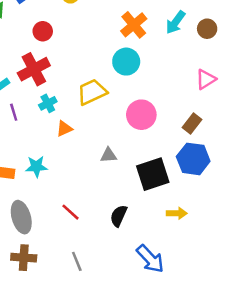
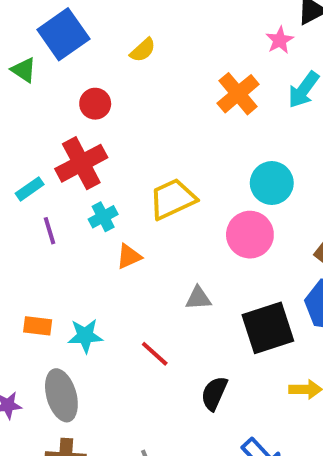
cyan circle: (126, 62) -> (272, 183), moved
cyan star: (36, 167) -> (85, 336), moved
red line: (71, 212) -> (155, 354), moved

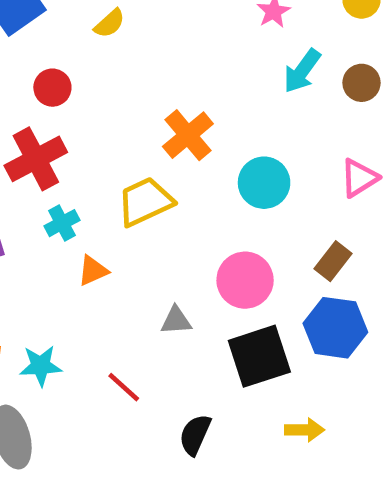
orange cross: (238, 94) -> (188, 135), moved
pink circle: (250, 235) -> (245, 280), moved

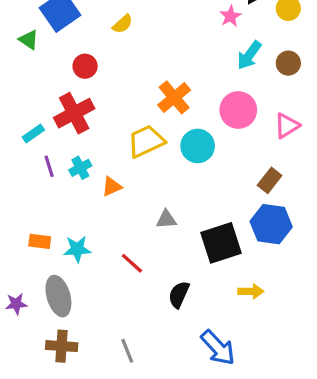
cyan circle: (264, 183) -> (198, 146), moved
cyan cross: (62, 223) -> (80, 168), moved
pink circle: (245, 280) -> (238, 110), moved

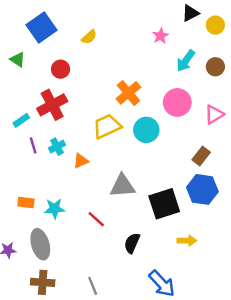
pink star: (230, 16) -> (161, 36), moved
green triangle: (29, 40) -> (18, 60), moved
gray triangle: (166, 219) -> (122, 186), size x1.6

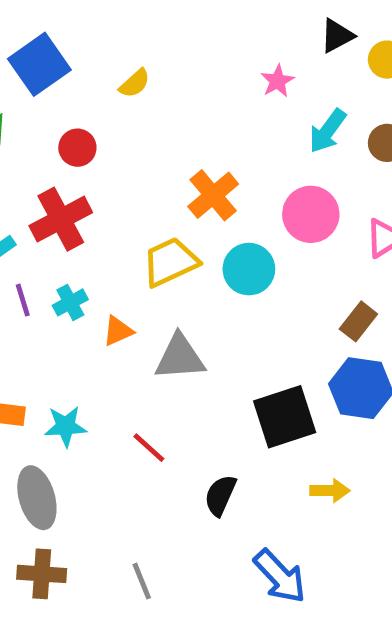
gray triangle: (122, 186) -> (180, 357), moved

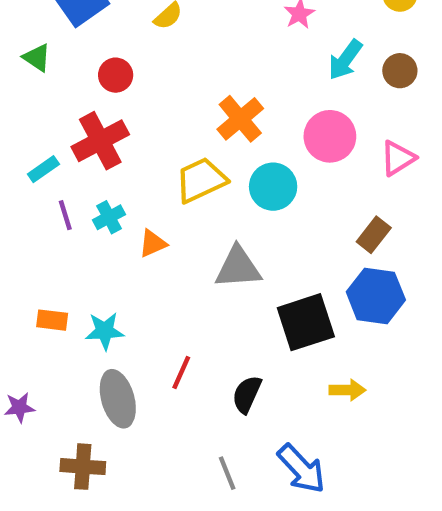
gray triangle: (180, 357) -> (238, 268), moved
red line: (149, 448) -> (181, 373), moved, turned 72
gray ellipse: (37, 498) -> (118, 399), moved
gray line: (142, 581) -> (227, 473), moved

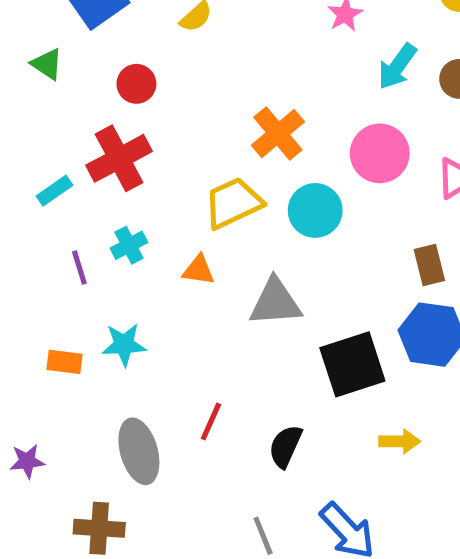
purple line: (65, 215) -> (79, 268), moved
brown rectangle: (374, 235) -> (429, 265), turned -52
orange triangle: (153, 243) -> (198, 270), moved, turned 32
cyan star: (105, 331) -> (124, 345), moved

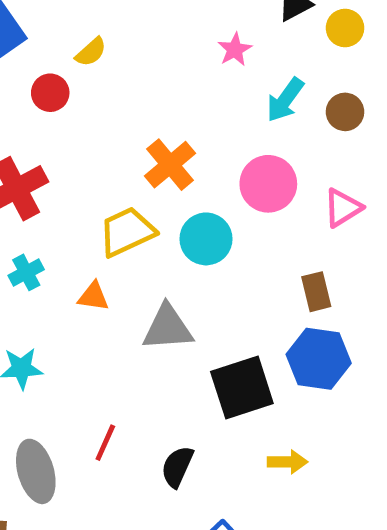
red circle: (136, 84) -> (50, 93), moved

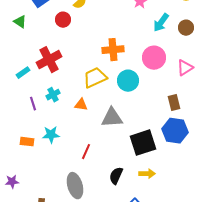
orange cross: (170, 165) -> (113, 50), turned 35
red line: (105, 443) -> (86, 152), moved
yellow arrow: (287, 462) -> (147, 174), moved
gray ellipse: (36, 471) -> (75, 186), moved

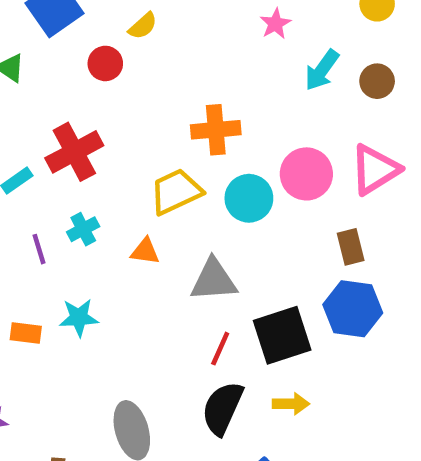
pink circle: (154, 58) -> (306, 174), moved
pink triangle: (185, 68) -> (375, 170), size x1.4
red line: (86, 152) -> (220, 349), moved
black semicircle: (116, 176) -> (222, 408), size x1.4

